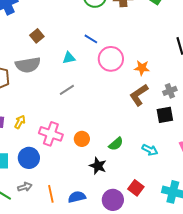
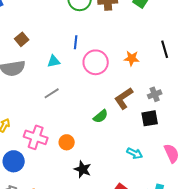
blue line: (91, 39) -> (76, 42), turned 64
orange star: (142, 68) -> (132, 58), moved
green semicircle: (116, 144) -> (101, 116), moved

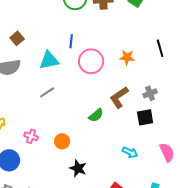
cyan triangle: (54, 61) -> (49, 60), size x1.5
pink cross: (36, 137) -> (31, 136), size x0.6

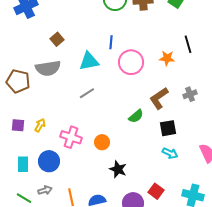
black line: (160, 48) -> (188, 44), moved
black square: (145, 117) -> (168, 128), moved
pink cross: (31, 136) -> (71, 137), size x1.5

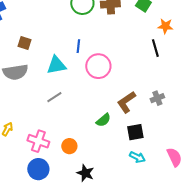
brown square: (57, 39) -> (24, 43), turned -32
orange star: (167, 58) -> (165, 26), moved
blue circle: (49, 161) -> (38, 169), moved

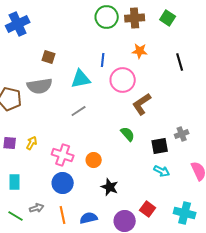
orange star: (165, 26) -> (140, 51), moved
gray cross: (157, 98) -> (182, 134), moved
brown L-shape: (126, 102) -> (142, 104), moved
green semicircle: (103, 120) -> (128, 134), turned -91

